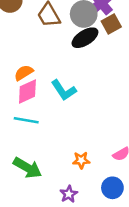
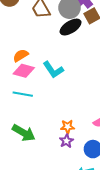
pink diamond: (27, 91) -> (24, 71), turned 40
purple star: (69, 194) -> (66, 141), moved

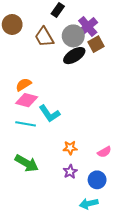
cyan L-shape: (53, 70) -> (49, 114), moved
orange star: (67, 127) -> (70, 148), moved

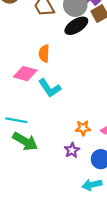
orange semicircle: (24, 85) -> (44, 54), moved, turned -56
cyan line: (26, 124) -> (16, 120), moved
orange star: (70, 148) -> (83, 128), moved

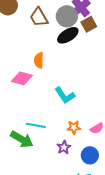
cyan L-shape: (50, 88) -> (65, 95), moved
cyan line: (16, 120) -> (36, 125), moved

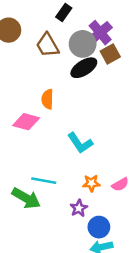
blue circle: (90, 155) -> (99, 227), moved

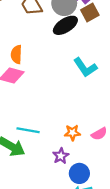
orange semicircle: (47, 99) -> (16, 54), moved
cyan L-shape: (80, 143) -> (85, 67), moved

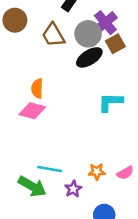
cyan L-shape: (85, 67) -> (110, 102), turned 125
purple star: (61, 156) -> (73, 189), moved

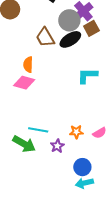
brown trapezoid: (53, 35) -> (45, 37), moved

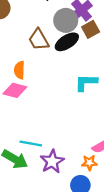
orange star: (76, 132) -> (89, 163), moved
purple star: (57, 146) -> (52, 161), size x1.5

